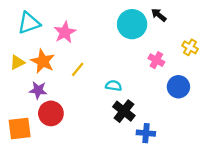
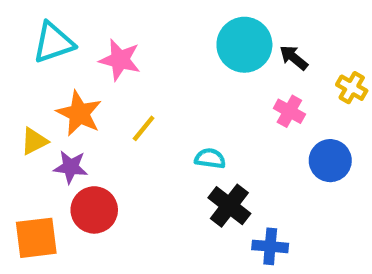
black arrow: (159, 15) -> (294, 58), moved
pink star: (65, 32) -> (120, 60), turned -30
yellow triangle: (17, 62) -> (34, 141), moved

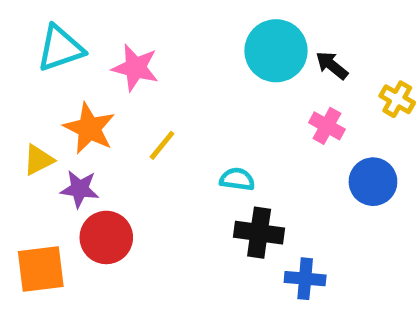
black cross: (229, 206) -> (259, 233), turned -30

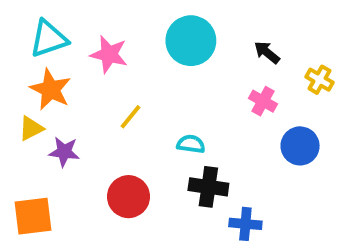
cyan circle: (276, 51) -> (191, 41), moved
orange star: (89, 128) -> (51, 89), moved
red circle: (106, 237) -> (128, 197), moved

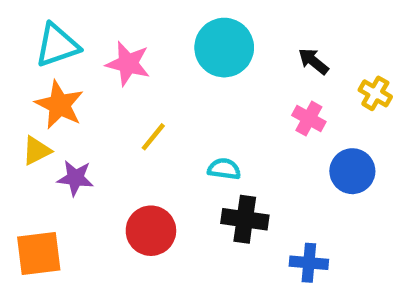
blue cross: (245, 224) -> (309, 263), moved

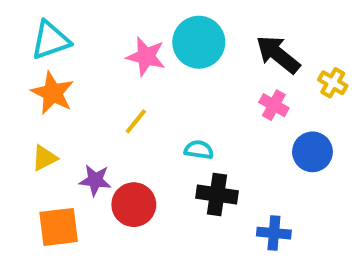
black arrow: (313, 61) -> (278, 54), size x1.6
pink star: (128, 64) -> (146, 56), moved
yellow triangle: (36, 151) -> (44, 158), moved
purple star: (75, 178) -> (95, 180), moved
orange square: (39, 254) -> (59, 227), moved

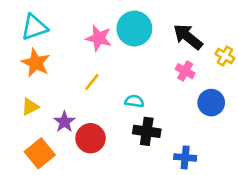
purple star: (95, 180) -> (64, 122), turned 30
orange square: (59, 227) -> (40, 153), turned -32

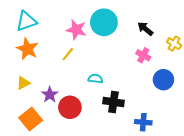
black arrow: (188, 37) -> (145, 29), size x0.7
yellow line: (92, 82) -> (68, 54), moved
cyan semicircle: (134, 101) -> (95, 79), moved

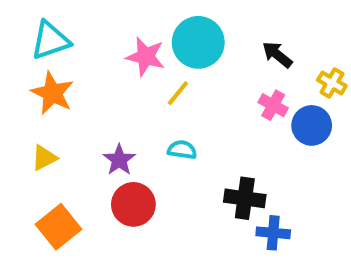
yellow line: (68, 54) -> (178, 93), moved
blue circle: (163, 80) -> (312, 125), moved
purple star: (50, 95) -> (119, 160), moved
black cross: (113, 102) -> (245, 198), moved

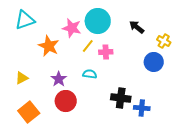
orange star: (52, 93) -> (49, 46), moved
pink cross: (273, 105) -> (106, 52), moved, turned -32
blue cross: (273, 233) -> (142, 108), moved

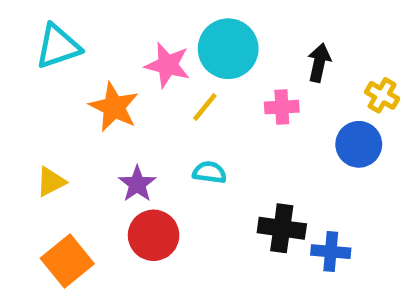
black arrow: (137, 27) -> (319, 63), turned 63
pink cross: (106, 52) -> (282, 107), moved

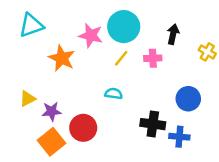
yellow line: (205, 107) -> (121, 58), moved
blue circle: (359, 144) -> (188, 99), moved
purple star: (137, 184) -> (52, 111), moved, turned 30
orange square: (67, 261) -> (52, 142), moved

